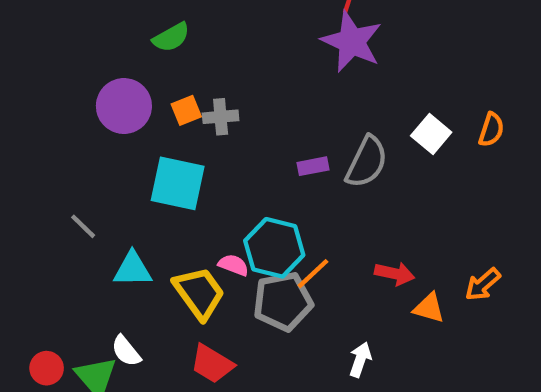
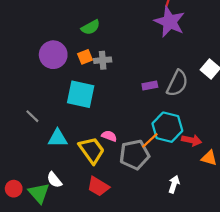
green semicircle: (171, 37) -> (91, 27), moved
cyan hexagon: (274, 248) -> (167, 127), moved

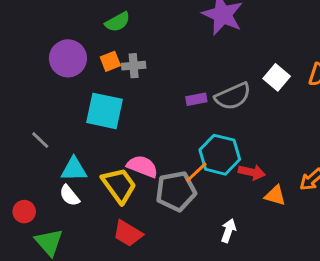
gray semicircle: (177, 83) -> (233, 96), turned 40
pink semicircle: (109, 136) -> (142, 166), size x1.5
white semicircle: (54, 180) -> (69, 196), moved
red circle: (14, 189) -> (24, 212), moved

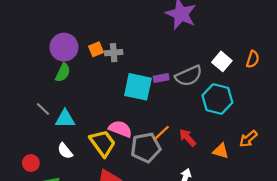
green semicircle: (118, 22) -> (63, 73), moved, turned -36
cyan square: (104, 111) -> (138, 87), moved
cyan hexagon: (220, 155) -> (217, 99), moved
cyan triangle: (74, 169) -> (65, 119), moved
red arrow: (252, 172) -> (188, 138), moved, turned -144

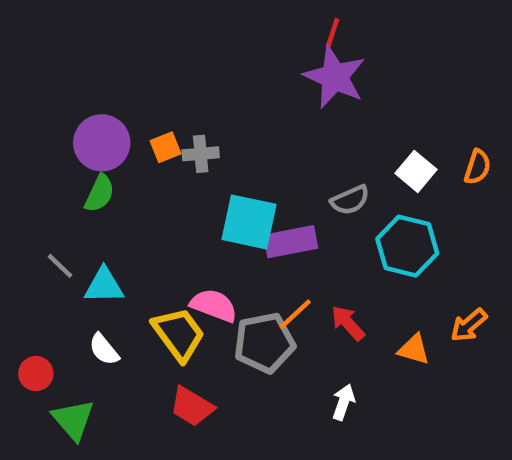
gray semicircle: (189, 76) -> (350, 200), size x0.7
purple rectangle: (161, 78) -> (291, 242), moved, size x1.6

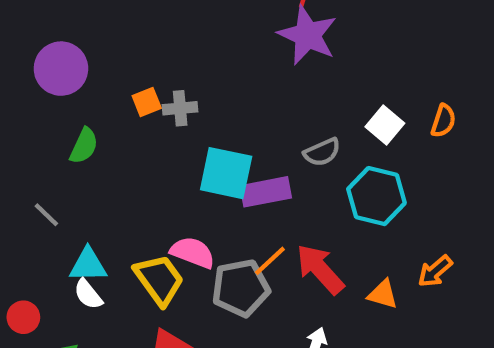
purple circle: (102, 143) -> (61, 69), moved
cyan triangle: (104, 286) -> (88, 265), moved
red arrow: (348, 323) -> (320, 269), size x1.5

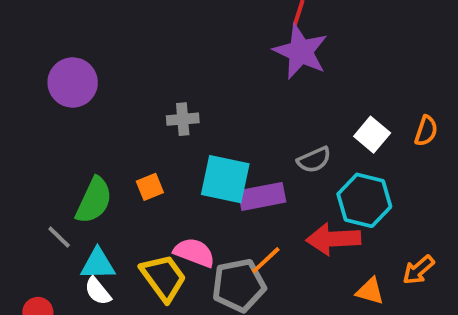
orange square: (147, 102) -> (150, 187), moved
green semicircle: (84, 146) -> (94, 200), moved, size x1.4
gray line: (46, 215) -> (59, 237), moved
red arrow: (320, 269) -> (333, 239), moved, turned -51

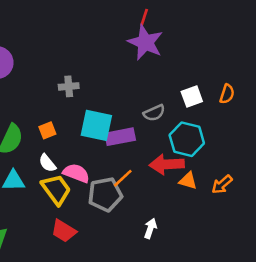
white square: (372, 135) -> (192, 96), turned 30
white semicircle: (98, 291) -> (47, 163), moved
orange triangle: (370, 291) -> (188, 181), moved

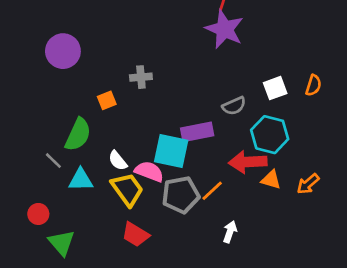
cyan square: (96, 125) -> (171, 151), moved
orange square: (47, 130) -> (107, 100), moved
orange line: (123, 178) -> (212, 191), moved

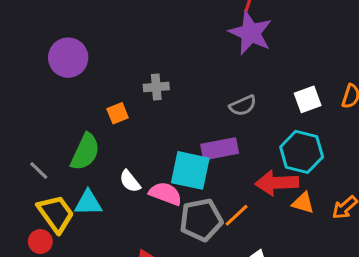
gray semicircle: (234, 106) -> (243, 106), moved
gray line: (53, 161) -> (39, 170), moved
yellow trapezoid: (127, 189) -> (56, 214), moved

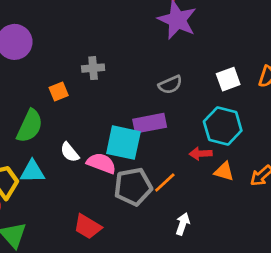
red arrow: (277, 183) -> (201, 154), size x0.6

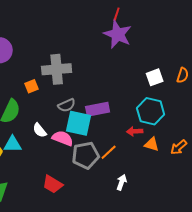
gray cross: (93, 68) -> (57, 69), size x1.8
gray semicircle: (170, 85) -> (67, 105), moved

